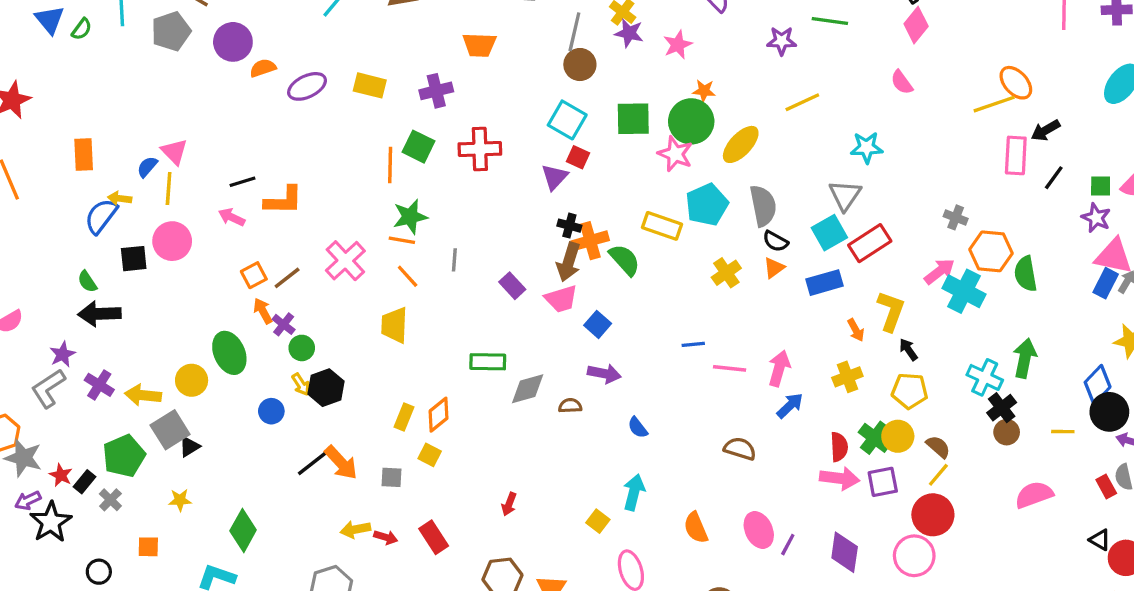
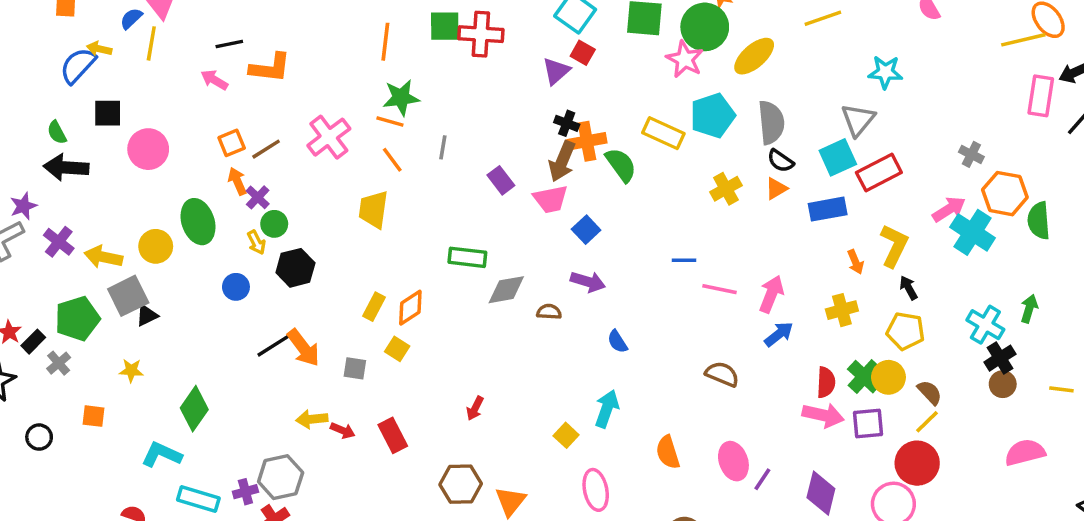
green square: (419, 147) -> (445, 26), moved, turned -32
pink circle: (172, 241) -> (148, 149), moved
green arrow: (1025, 358) -> (1029, 309), size x0.7
yellow arrow: (301, 384) -> (256, 242), moved

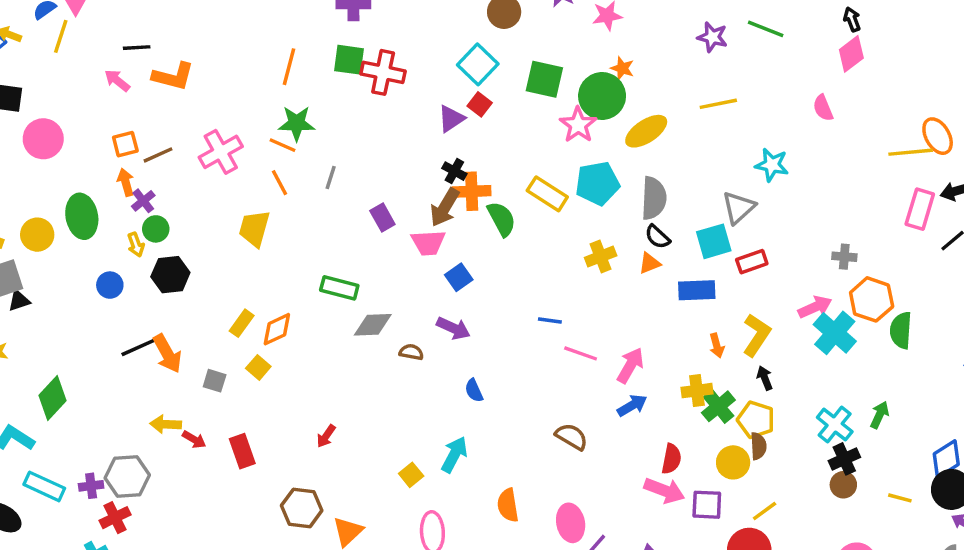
gray cross: (971, 154) -> (844, 257), turned -30
red rectangle: (879, 172) -> (752, 262), size x0.7
green cross: (864, 377) -> (718, 406), moved
brown semicircle: (930, 392) -> (758, 446), moved, turned 32

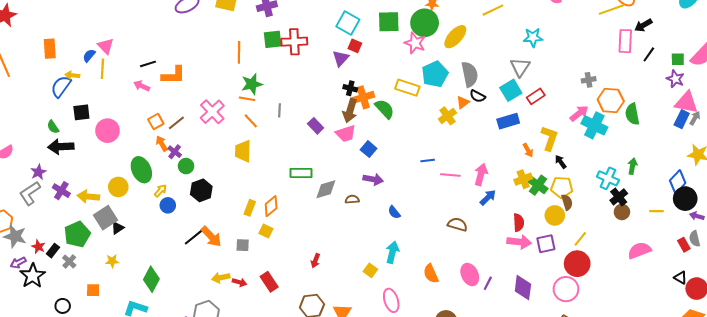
yellow arrow: (136, 245) -> (160, 191), moved, turned -104
orange triangle: (650, 263) -> (463, 102), moved

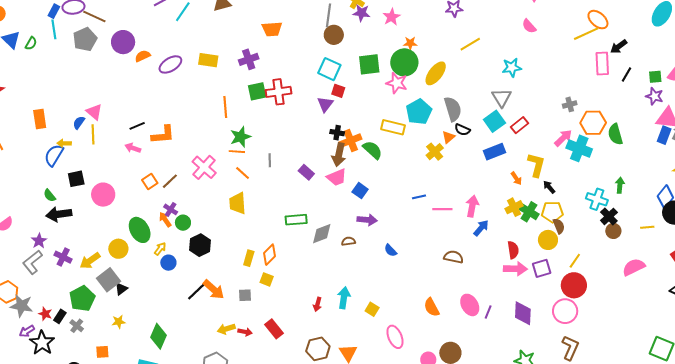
orange arrow: (162, 144) -> (165, 220), moved
yellow arrow: (88, 197) -> (90, 261), turned -35
cyan arrow: (392, 252) -> (344, 298), moved

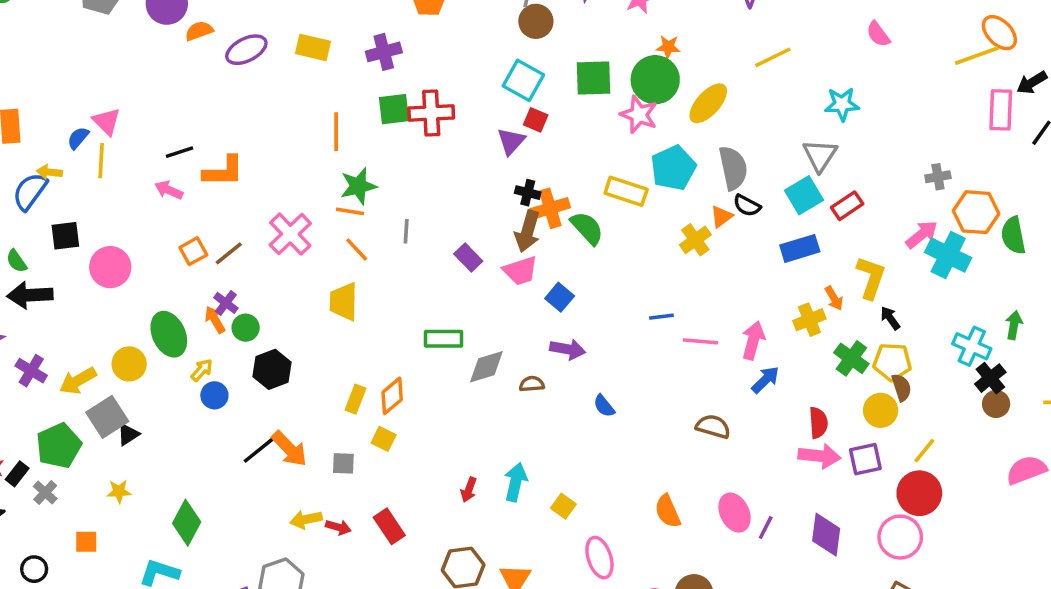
yellow cross: (514, 207) -> (809, 320), moved

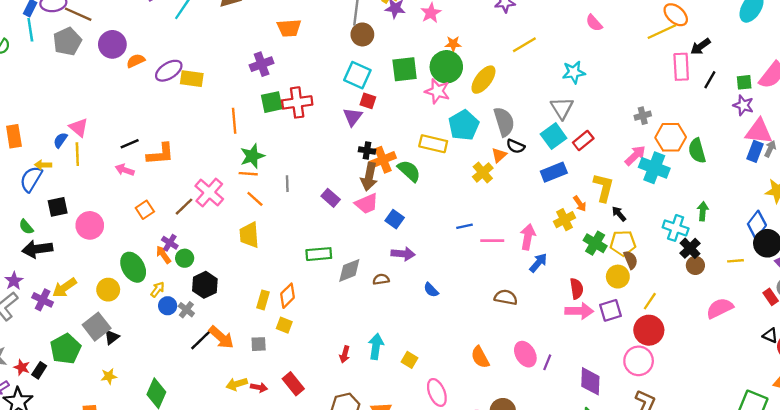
yellow rectangle: (313, 47) -> (192, 79), moved
brown line: (229, 253) -> (184, 207), moved
yellow arrow: (78, 381) -> (64, 288), moved
gray cross: (45, 493) -> (186, 310), moved
purple diamond: (826, 535) -> (590, 381), moved

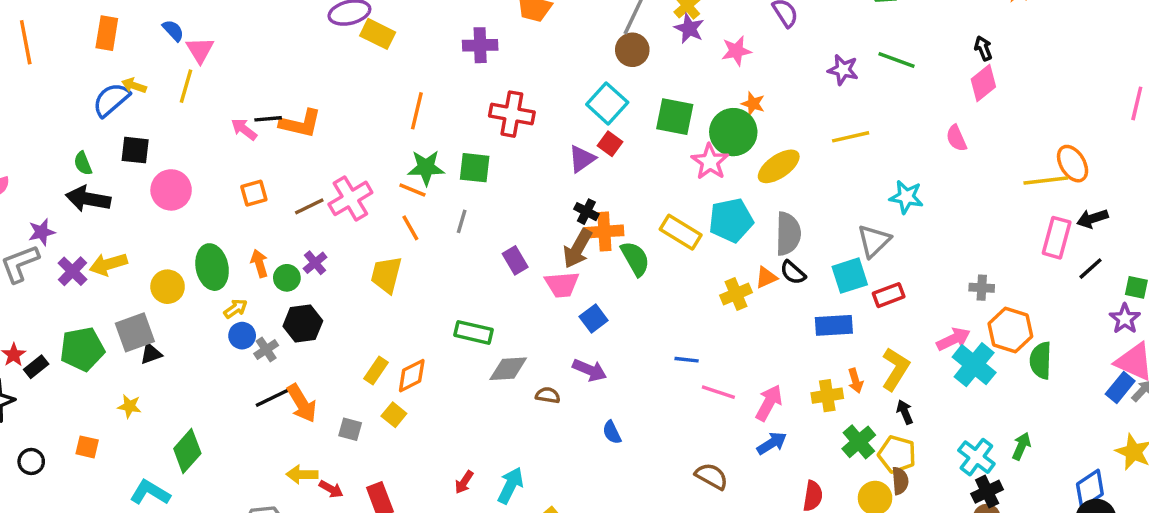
green square: (272, 102) -> (475, 168), moved
blue semicircle: (60, 140) -> (173, 31), moved, turned 84
black line: (130, 144) -> (268, 119), moved
purple cross: (170, 243) -> (315, 263), moved

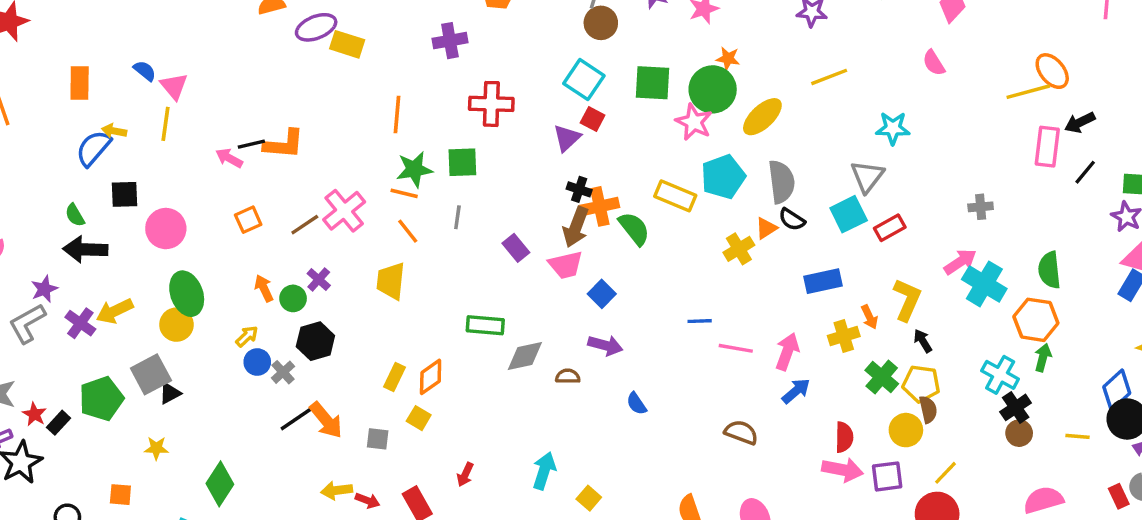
green ellipse: (212, 267) -> (187, 294), moved
blue rectangle: (834, 325) -> (823, 281), moved
orange hexagon: (1010, 330) -> (1036, 320), moved
red arrow: (464, 482) -> (465, 475), moved

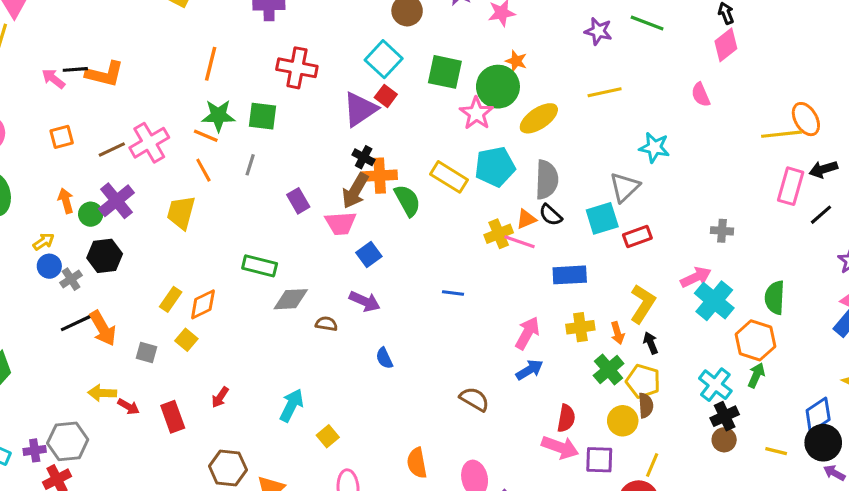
purple triangle: (567, 138) -> (360, 109), size x1.4
purple cross: (319, 279) -> (116, 201), size x1.6
orange arrow: (869, 317) -> (617, 333), moved
pink line: (736, 348) -> (520, 242), moved
yellow line: (945, 473) -> (652, 465), turned -30

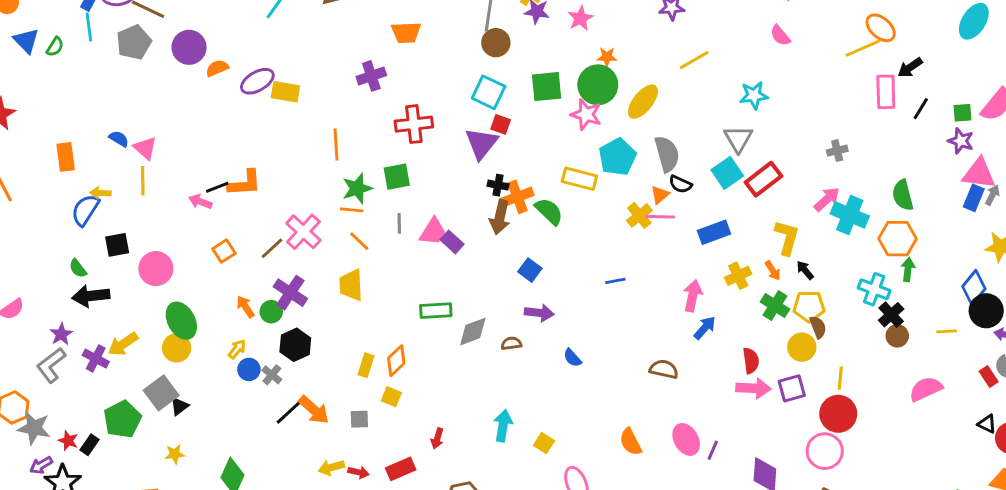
pink trapezoid: (341, 223) -> (433, 232), moved, turned -36
red rectangle: (637, 237) -> (763, 179), size x1.4
red rectangle: (173, 417) -> (401, 469), turned -76

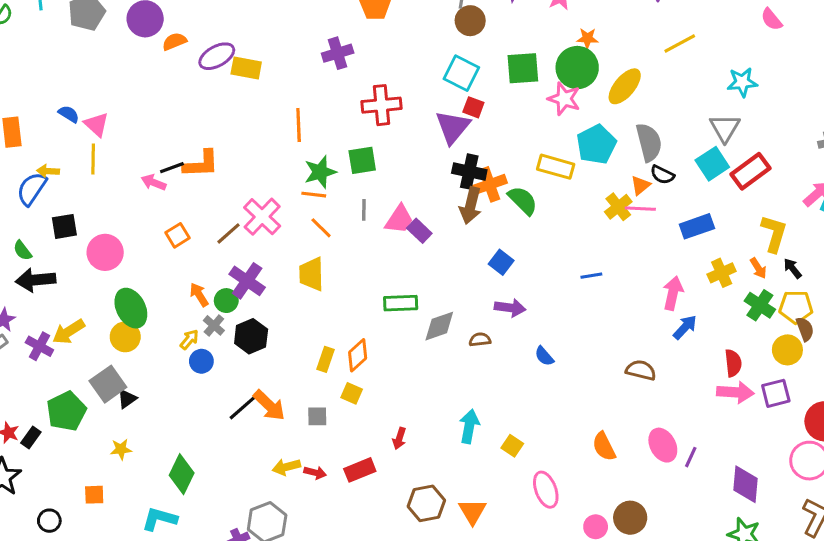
black cross: (498, 185) -> (469, 172), size x1.5
gray cross: (272, 375) -> (214, 325), moved

